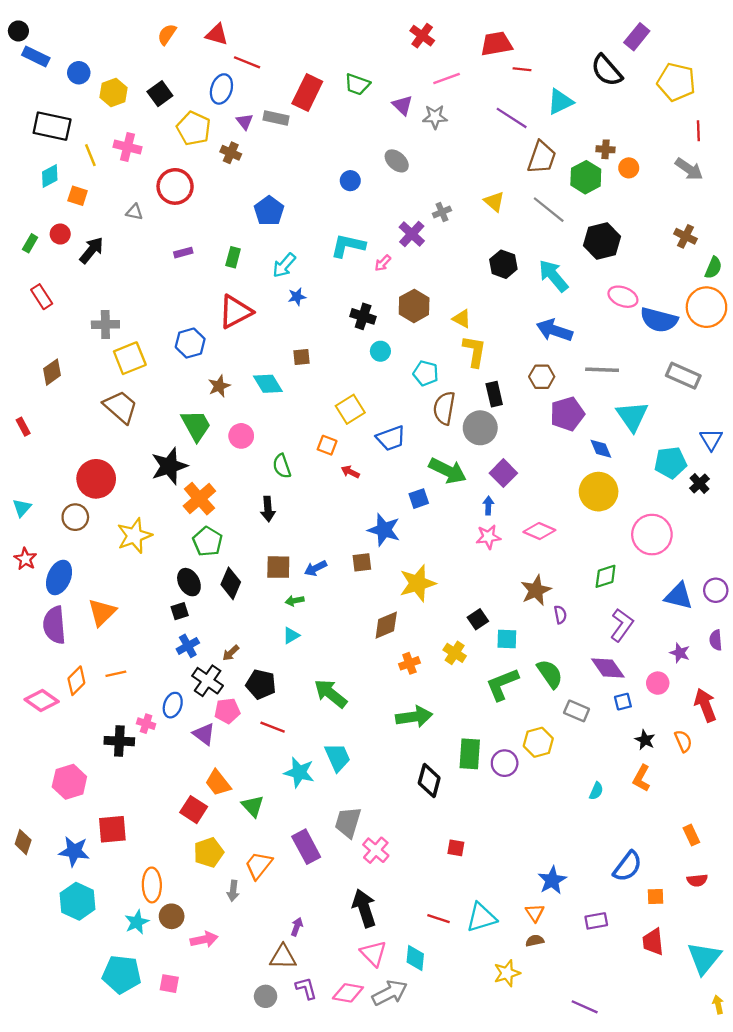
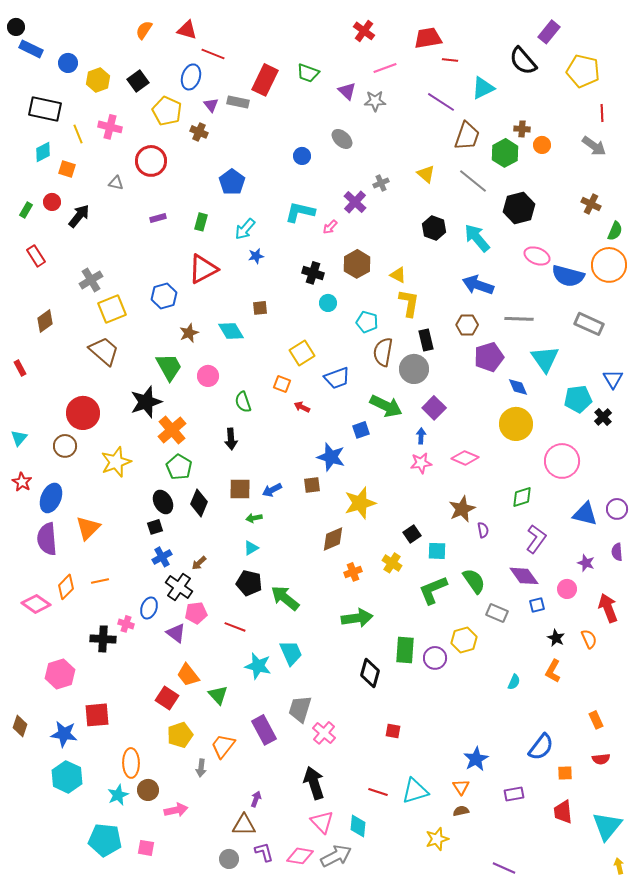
gray cross: (105, 325) -> (91, 280), turned -30
black pentagon: (261, 684) -> (249, 583), moved

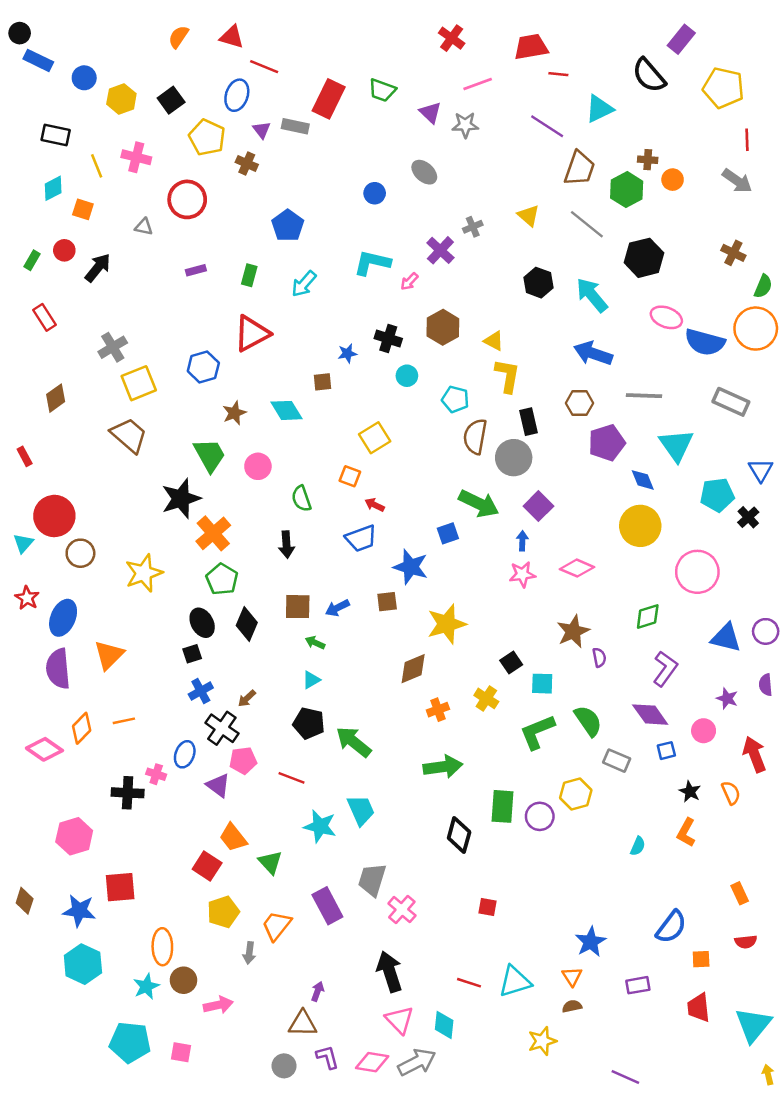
black rectangle: (45, 109) -> (56, 135), size x0.7
blue star: (256, 256) -> (347, 353), moved
blue trapezoid: (337, 378) -> (361, 538), moved
red circle: (83, 413) -> (54, 516), moved
green arrow: (254, 518) -> (315, 643), turned 35

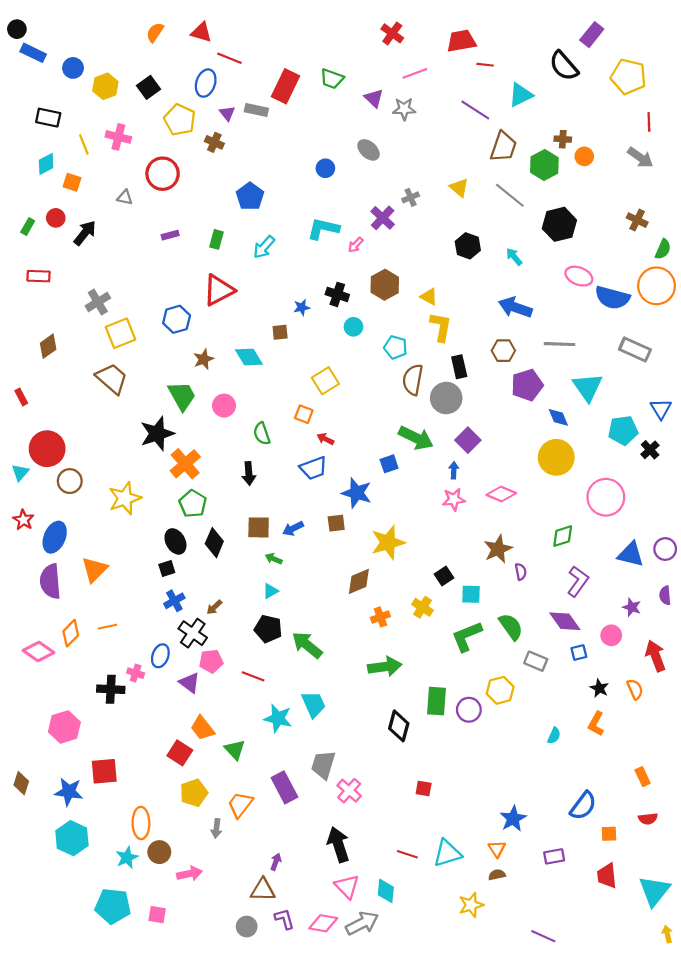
cyan arrow: (592, 295) -> (514, 257), size x0.6
red rectangle: (44, 317) -> (38, 276), turned -55

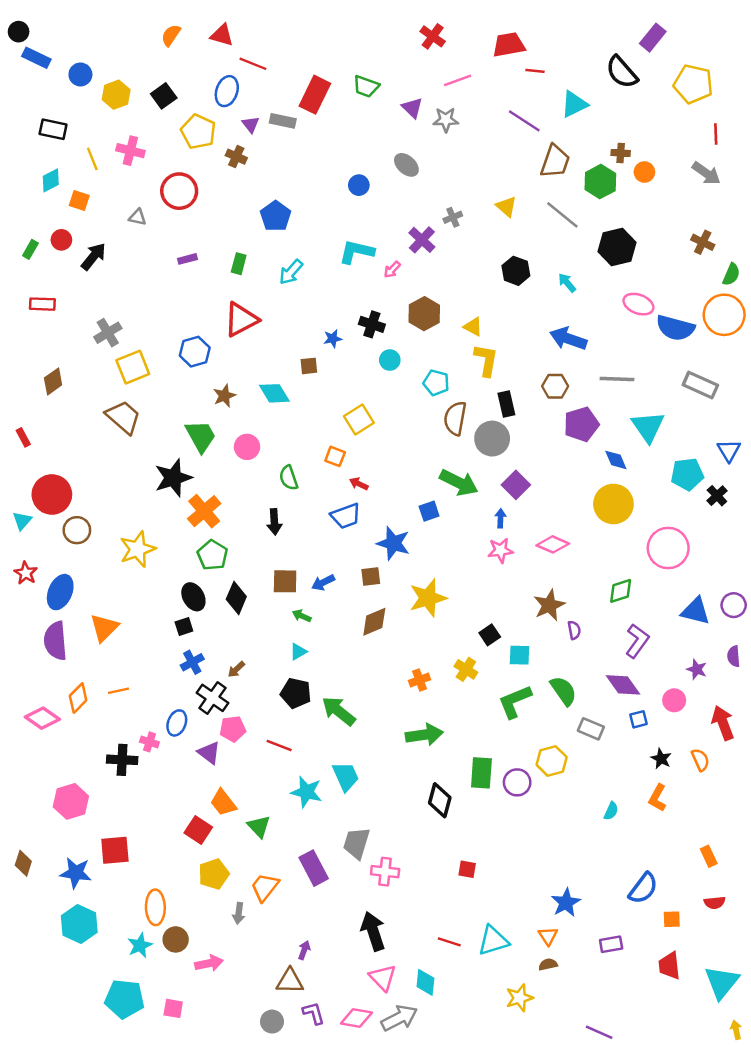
brown diamond: (359, 581) -> (374, 622), moved
pink cross: (349, 791) -> (385, 872), turned -35

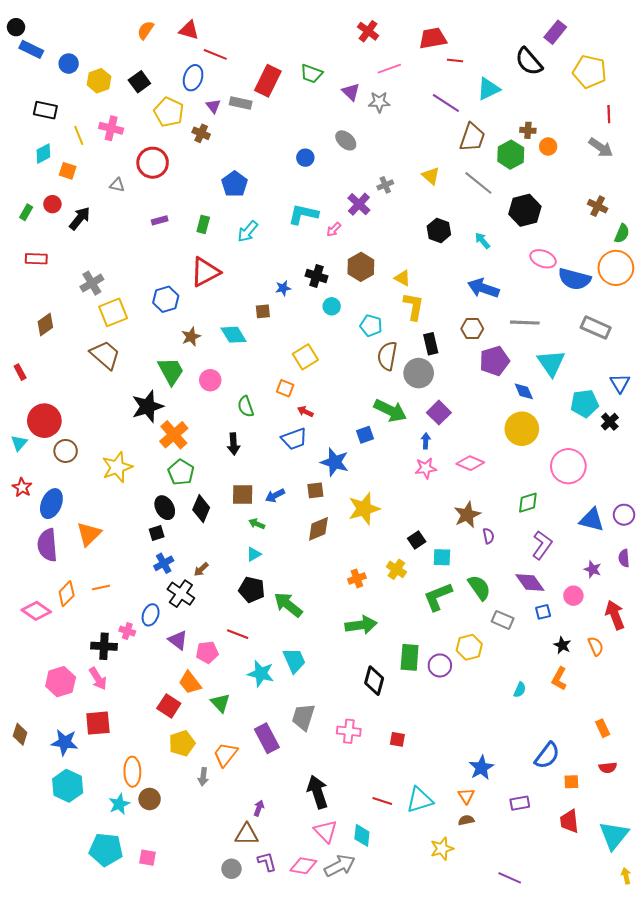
pink pentagon: (233, 729) -> (207, 652), moved
pink cross: (385, 872) -> (349, 731), moved
pink arrow: (209, 963) -> (98, 679), moved, turned 70

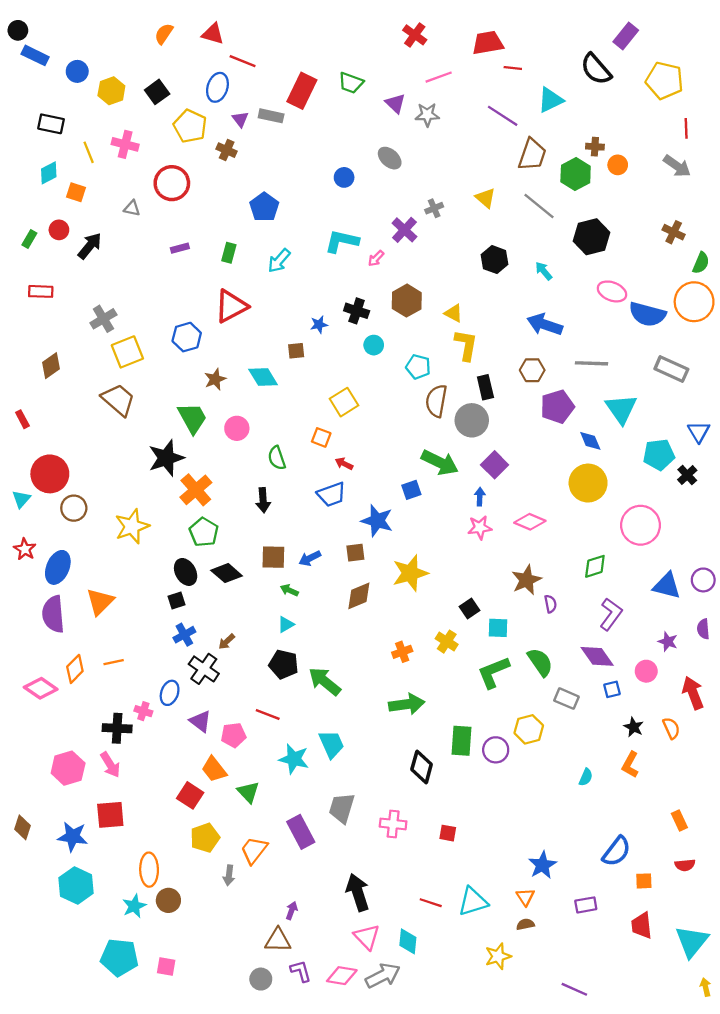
black diamond: (201, 509) -> (227, 573), turned -72

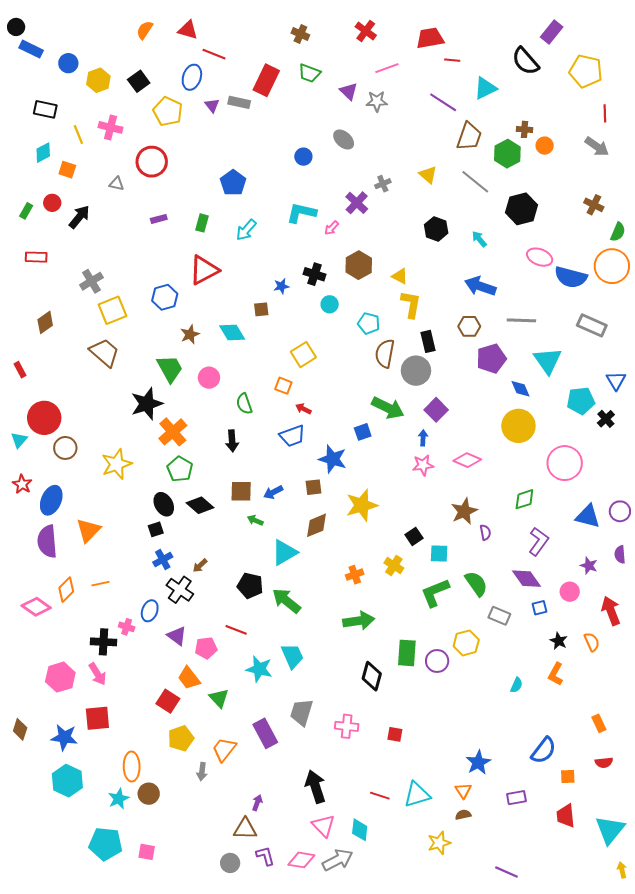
brown cross: (227, 150) -> (300, 34), moved
cyan triangle: (286, 624) -> (284, 552), moved, size x1.8

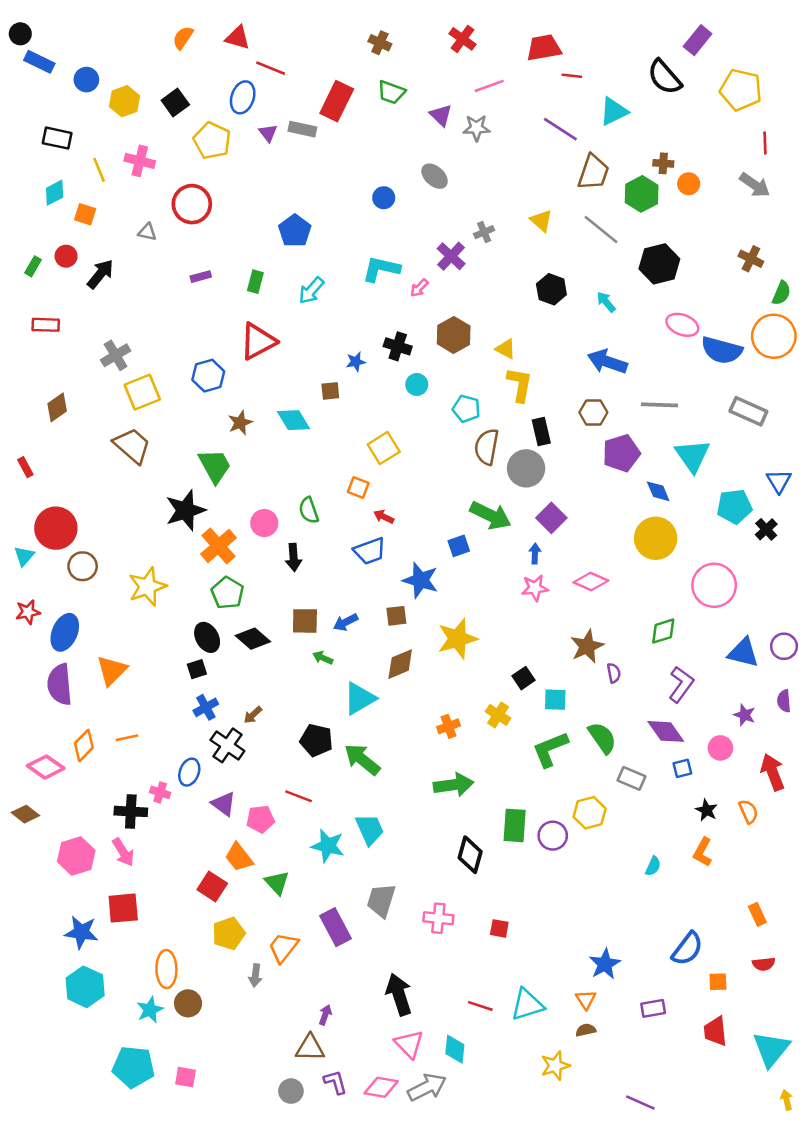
pink circle: (209, 378) -> (264, 523), moved
red star: (22, 484) -> (28, 612), turned 30
brown diamond: (20, 729) -> (25, 814), moved, turned -70

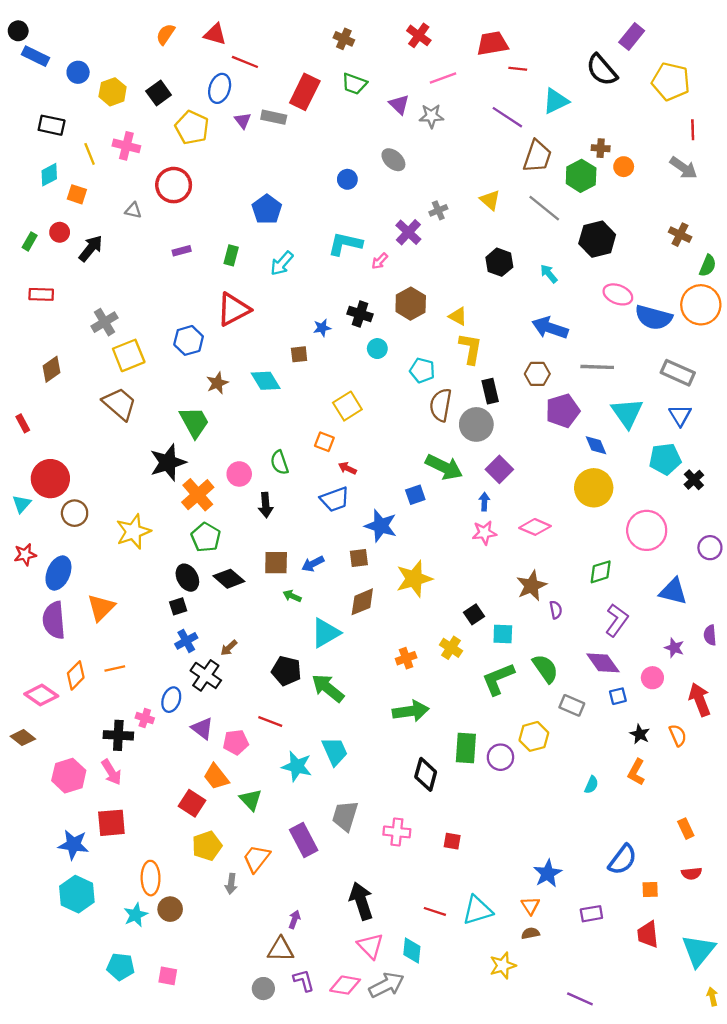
blue triangle: (779, 481) -> (680, 415), moved
purple circle: (784, 646) -> (710, 548), moved
cyan pentagon: (133, 1067) -> (121, 967), size x0.7

